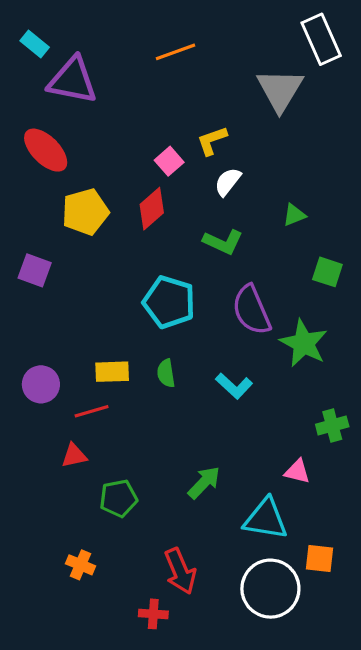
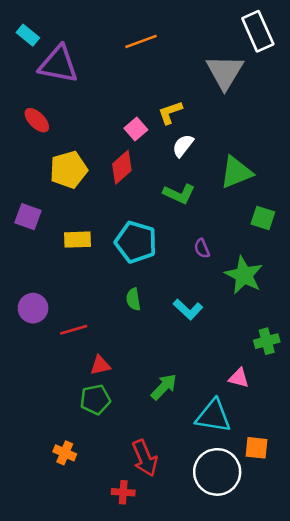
red ellipse: (46, 150) -> (37, 120), size x0.7
green triangle: (294, 215) -> (236, 172), size x1.8
purple semicircle: (251, 310) -> (202, 248), size x0.5
yellow rectangle: (112, 372) -> (77, 240), moved
red triangle: (74, 456) -> (100, 365), moved

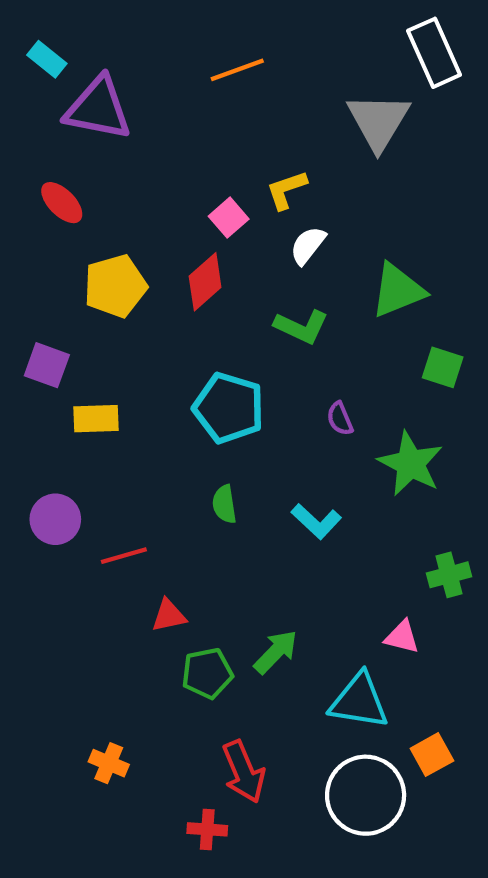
yellow rectangle: (77, 240) -> (96, 419), moved
green pentagon: (95, 400) -> (207, 673), moved
orange square: (257, 448) -> (432, 755), turned -35

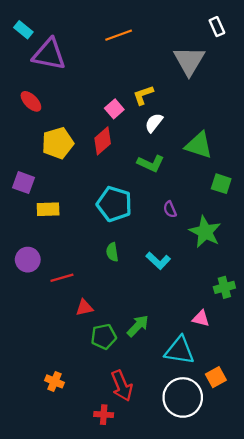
white rectangle: (434, 53) -> (217, 27), size x0.6
green triangle: (398, 290) -> (199, 145), turned 40

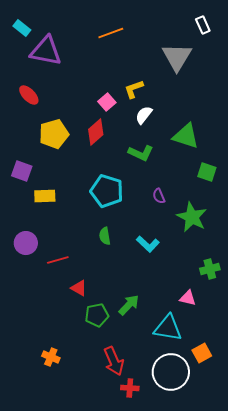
red triangle: (84, 308) -> (79, 288), turned 42
red cross: (104, 415) -> (130, 388), moved

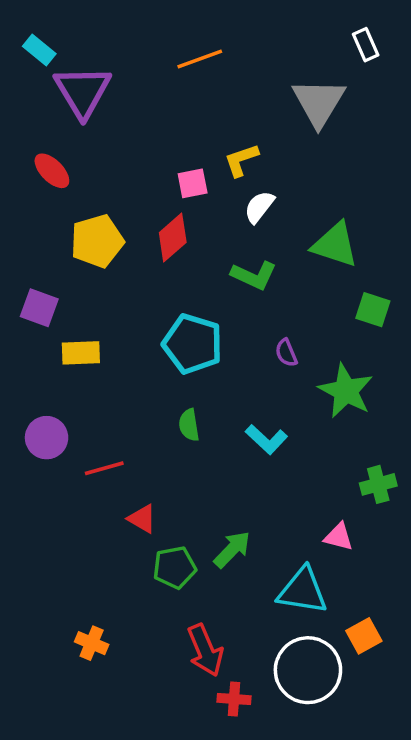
purple triangle: (46, 51) -> (83, 91), turned 48
pink square: (107, 102) -> (193, 183), turned 30

